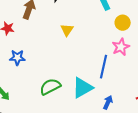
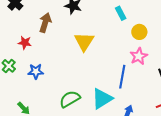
yellow triangle: (67, 30) -> (84, 42), size x1.5

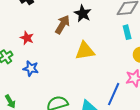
brown arrow: (45, 23) -> (62, 24), moved
yellow triangle: (84, 42) -> (85, 51), turned 35

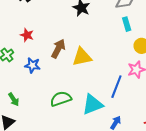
brown arrow: (62, 24) -> (58, 49), moved
yellow triangle: (85, 51) -> (82, 57), moved

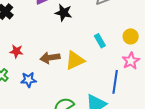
cyan rectangle: (127, 24) -> (100, 41), moved
brown arrow: (58, 49) -> (50, 58), turned -114

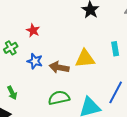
brown arrow: (50, 58) -> (59, 67), moved

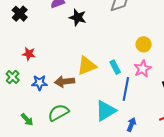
cyan rectangle: (115, 49) -> (115, 67), moved
green semicircle: (59, 98) -> (58, 113), moved

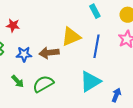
cyan rectangle: (115, 67) -> (95, 11), moved
blue line: (126, 89) -> (97, 46), moved
green arrow: (27, 120) -> (18, 81), moved

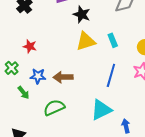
yellow triangle: (71, 37) -> (86, 41), moved
green arrow: (18, 81) -> (24, 93), moved
blue arrow: (116, 95) -> (126, 126), turned -40

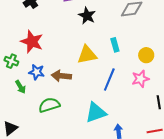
yellow triangle: (86, 41) -> (87, 55), moved
red star: (30, 46) -> (32, 42), size x1.6
green cross: (12, 68) -> (11, 61), turned -32

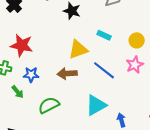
cyan rectangle: (115, 45) -> (104, 35), turned -40
brown arrow: (61, 76) -> (67, 74), moved
blue line: (109, 79) -> (104, 70), turned -65

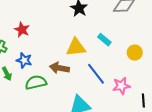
red star: (22, 45) -> (22, 30), size x0.7
pink star: (135, 65) -> (121, 86), moved
green semicircle: (49, 105) -> (36, 82), moved

